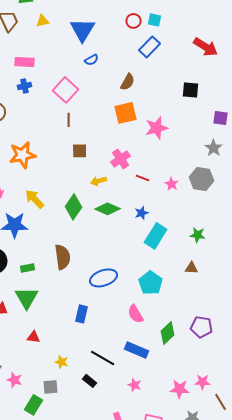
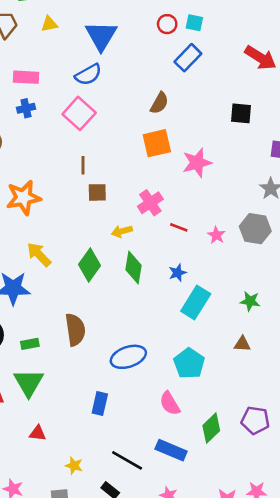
blue semicircle: (92, 60) -> (88, 75), moved, size x1.5
brown line: (69, 120) -> (83, 165), moved
green diamond: (108, 209) -> (133, 268), turned 75

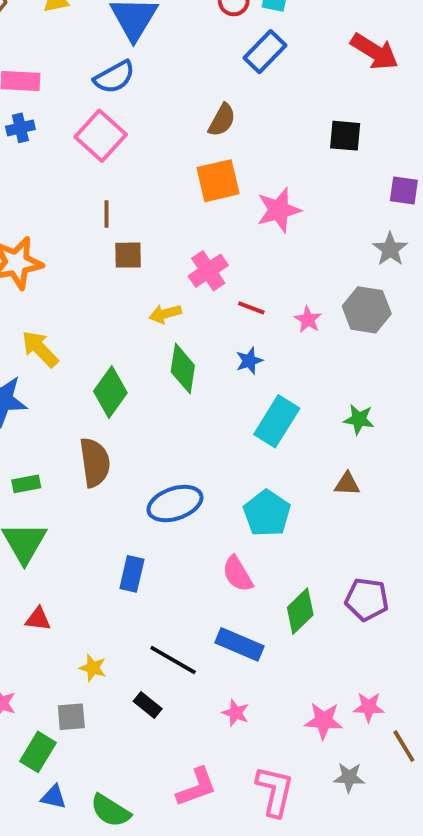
green diamond: (89, 265) -> (110, 392), moved
blue star: (178, 273) -> (249, 361), moved

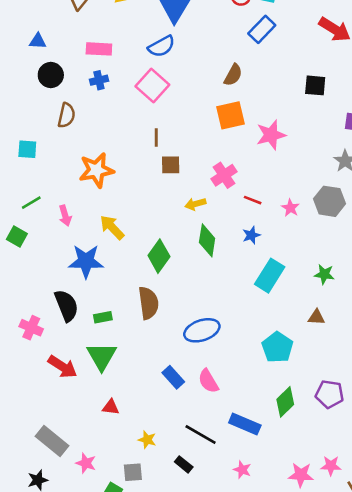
cyan pentagon: (267, 513) -> (277, 347), moved
blue rectangle: (132, 574) -> (173, 377), turned -55
pink semicircle: (238, 574) -> (208, 381), moved

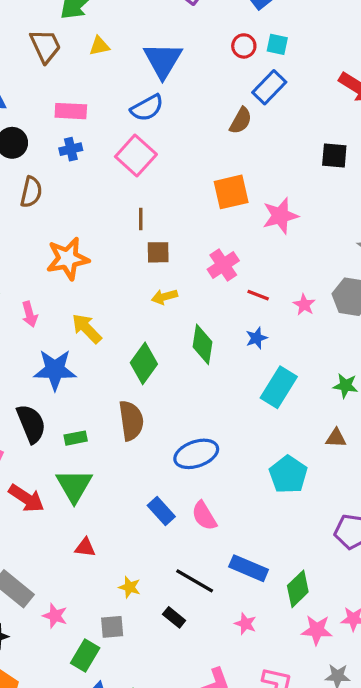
brown semicircle: (233, 75) -> (241, 121), moved
yellow arrow: (195, 204) -> (164, 297), moved
green diamond: (285, 402) -> (298, 589), moved

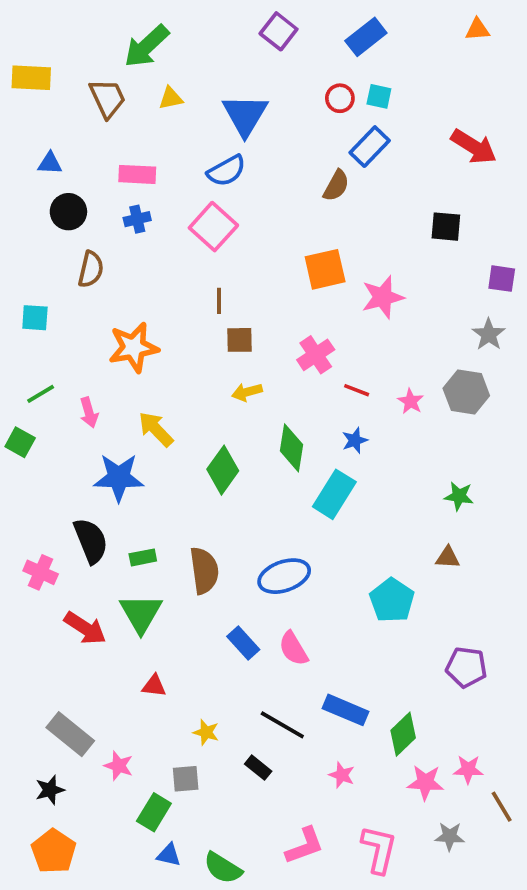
cyan rectangle: (279, 387) -> (334, 494), moved
brown semicircle: (131, 421) -> (204, 571), moved

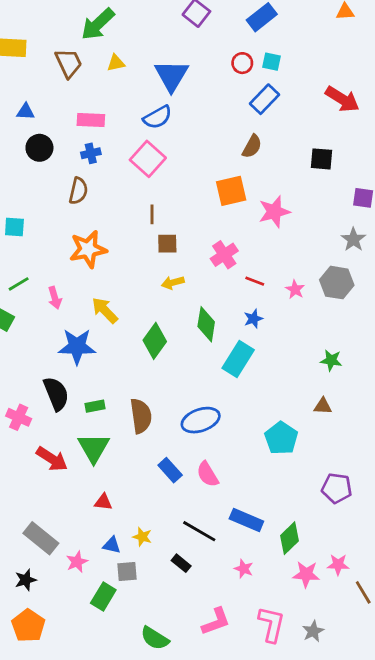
brown semicircle: (336, 186) -> (252, 146), moved
brown semicircle: (91, 269) -> (78, 191), moved
pink star: (119, 766) -> (77, 562), turned 30
gray star: (450, 836) -> (313, 631), moved, turned -30
blue triangle: (169, 855) -> (112, 545), moved

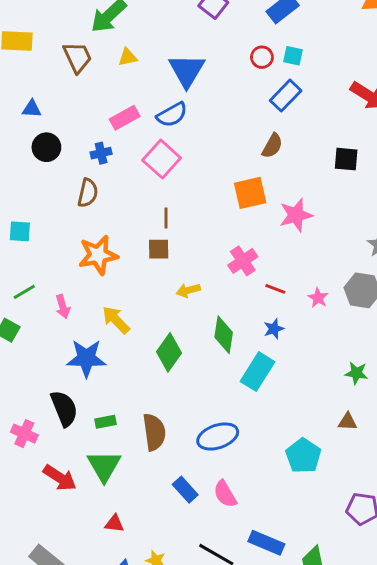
pink rectangle: (91, 120) -> (125, 118), moved, turned -32
brown square: (167, 244) -> (159, 249), moved

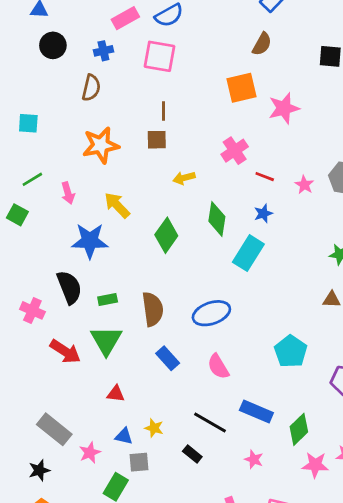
pink square: (162, 159) -> (159, 56), turned -32
cyan pentagon: (303, 456) -> (291, 351), moved
blue rectangle: (185, 490) -> (168, 358), moved

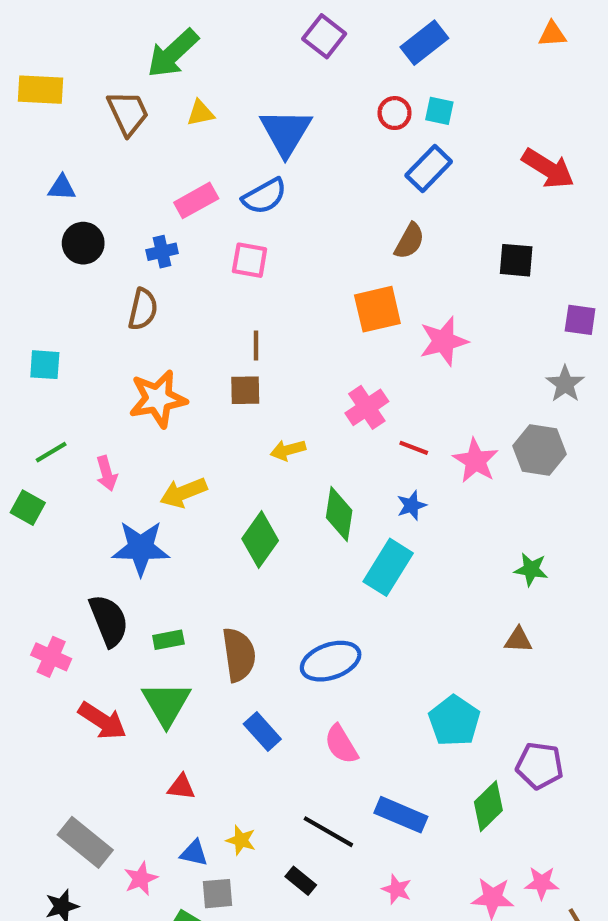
pink square: (159, 56) -> (250, 260), size x0.7
pink star: (304, 185) -> (476, 461), size x1.5
yellow arrow: (117, 205) -> (183, 493), turned -68
green diamond: (299, 429) -> (488, 806), moved

